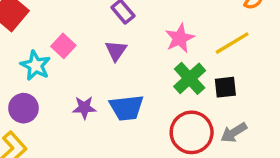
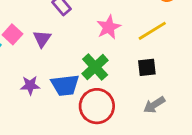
purple triangle: (116, 51) -> (42, 39), moved
green cross: (190, 78) -> (95, 67), moved
red circle: (192, 132) -> (97, 106), moved

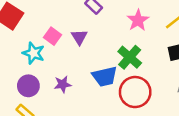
purple star: (30, 85) -> (63, 84), moved

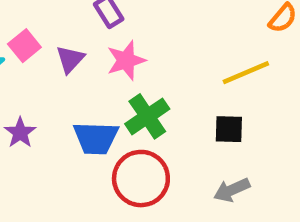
pink star: (138, 20) -> (126, 60), moved
purple star: (63, 84) -> (20, 133), turned 30

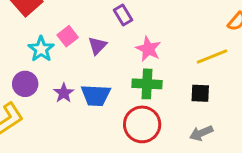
pink star: (126, 60) -> (148, 49), moved, turned -30
green cross: (147, 116) -> (147, 84), turned 36
blue trapezoid: (96, 138) -> (96, 95), moved

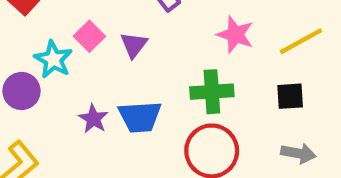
pink star: (148, 49) -> (235, 35), moved
purple circle: (25, 84) -> (22, 91), moved
gray arrow: (201, 133) -> (298, 153), turned -140

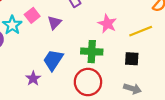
blue trapezoid: (140, 117) -> (53, 60), turned 120
purple star: (93, 119) -> (33, 78), moved

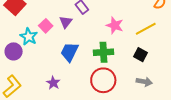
purple triangle: (54, 23) -> (66, 22), moved
black square: (132, 59) -> (140, 55), turned 32
blue trapezoid: (53, 60) -> (70, 52), moved

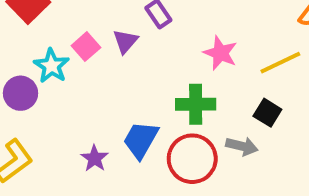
blue trapezoid: (70, 52) -> (141, 140), moved
gray arrow: (144, 82) -> (242, 146), moved

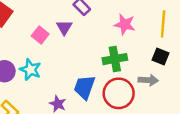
yellow line: (280, 63) -> (163, 24), turned -50
cyan star: (52, 66) -> (30, 70), moved

